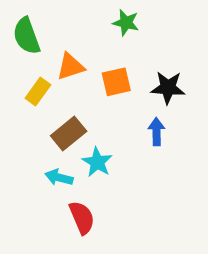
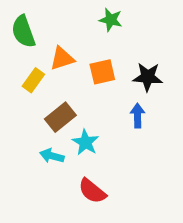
red semicircle: (82, 218) -> (92, 191), moved, turned 152

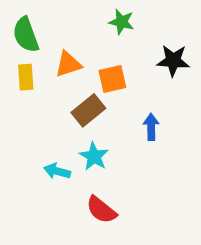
black star: (148, 77) -> (173, 61), moved
yellow rectangle: (33, 80) -> (26, 77), moved, turned -40
brown rectangle: (60, 117) -> (88, 110), moved

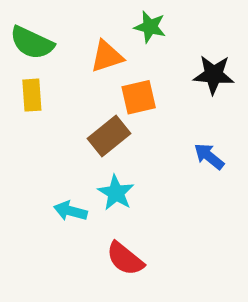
green semicircle: (26, 35) -> (32, 43), turned -45
orange triangle: (68, 64) -> (107, 56), moved
blue arrow: (151, 127) -> (209, 156), moved, turned -50

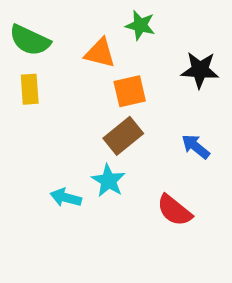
orange triangle: (107, 56) -> (100, 53), turned 32
brown rectangle: (109, 136) -> (123, 136), moved
red semicircle: (125, 259) -> (174, 210), moved

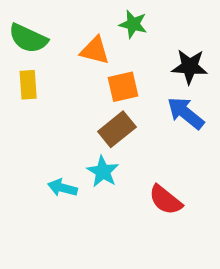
blue arrow: (196, 147) -> (186, 113), moved, size x1.4

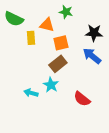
yellow rectangle: (28, 85) -> (31, 38), moved

